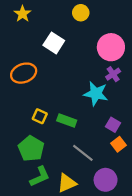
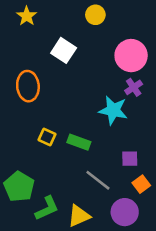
orange ellipse: (24, 73) -> (28, 86), turned -75
purple square: (113, 125) -> (130, 159), moved, turned -32
orange square: (118, 144) -> (141, 184), moved
green pentagon: (31, 149) -> (19, 187), moved

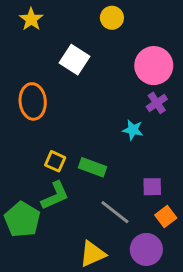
cyan star: (113, 110) -> (133, 130), size x0.6
green L-shape: (47, 208) -> (55, 196), moved

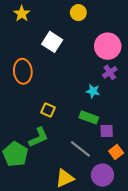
yellow square: (55, 161) -> (48, 110), moved
green rectangle: (93, 167) -> (89, 117), moved

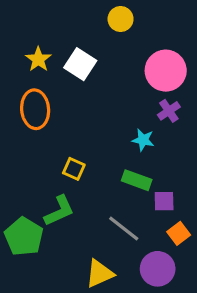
yellow star: (22, 14) -> (38, 59), moved

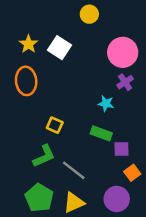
gray line: (124, 229) -> (74, 170), moved
green pentagon: (24, 237) -> (39, 198), moved

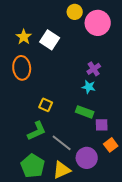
pink circle: (123, 52) -> (98, 23), moved
purple cross: (125, 82) -> (94, 69), moved
purple circle: (117, 199) -> (87, 158), moved

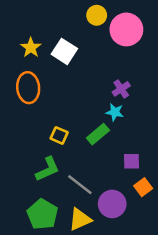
green rectangle: (85, 112) -> (98, 134), moved, turned -60

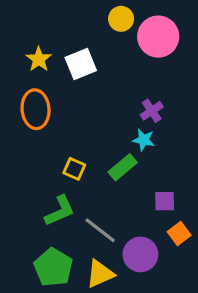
white square: (64, 51) -> (81, 64), turned 35

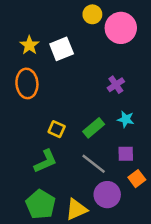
cyan star: (144, 140) -> (126, 119), moved
gray line: (100, 230) -> (94, 164), moved

